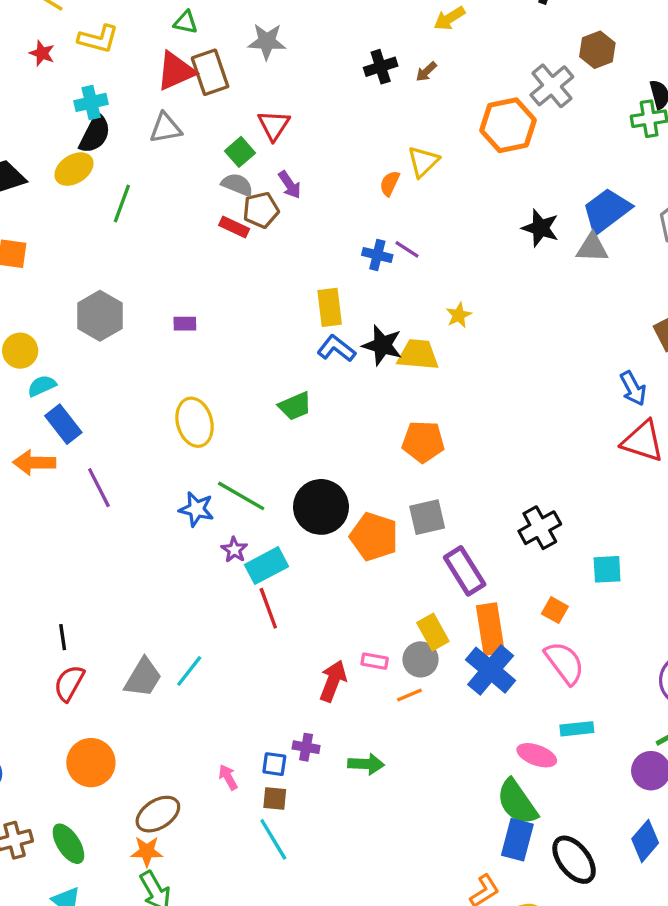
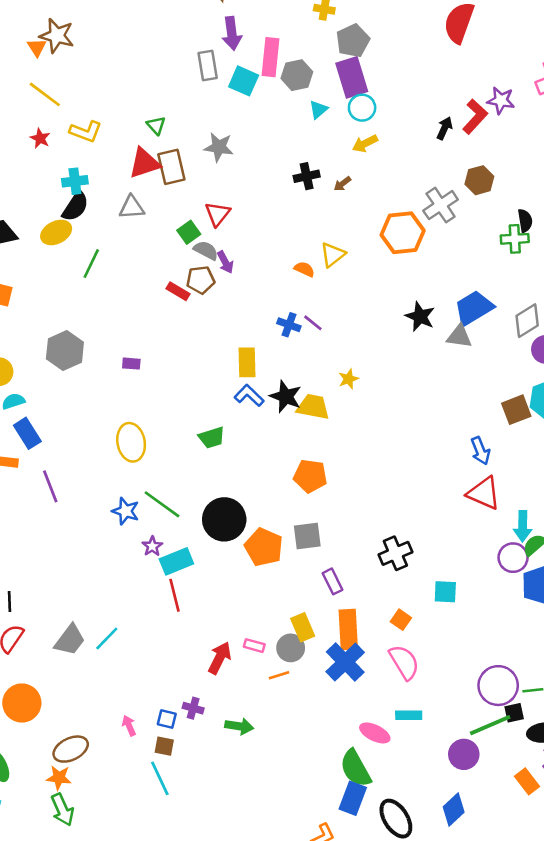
green triangle: (186, 22) -> (156, 125), turned 30
orange semicircle: (390, 183) -> (304, 269), turned 84
gray semicircle: (237, 185) -> (206, 250), moved
purple rectangle: (465, 571) -> (333, 581), size x0.7

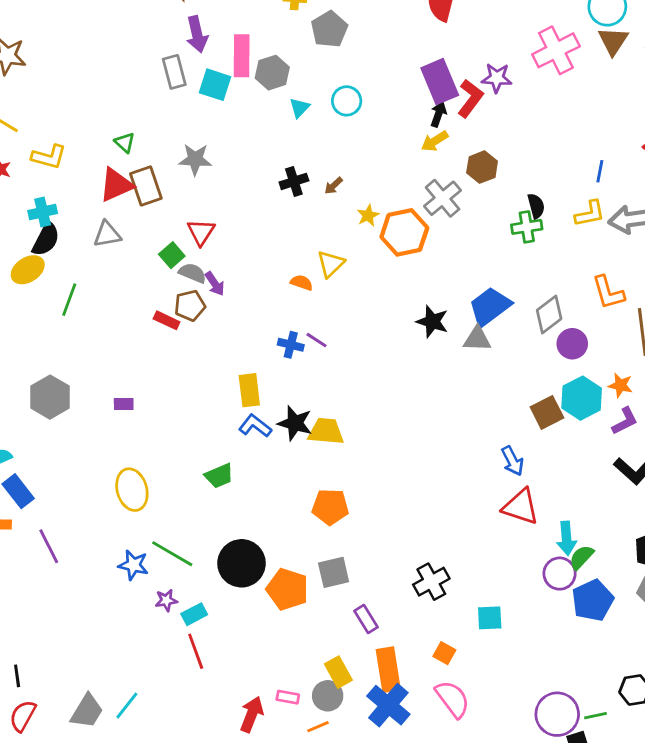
purple rectangle: (352, 77) -> (440, 82), moved
yellow arrow: (365, 144) -> (435, 141), moved
yellow star: (348, 379) -> (368, 215), moved
purple star: (152, 546) -> (166, 600), turned 30
cyan rectangle: (176, 561) -> (194, 614), size x0.7

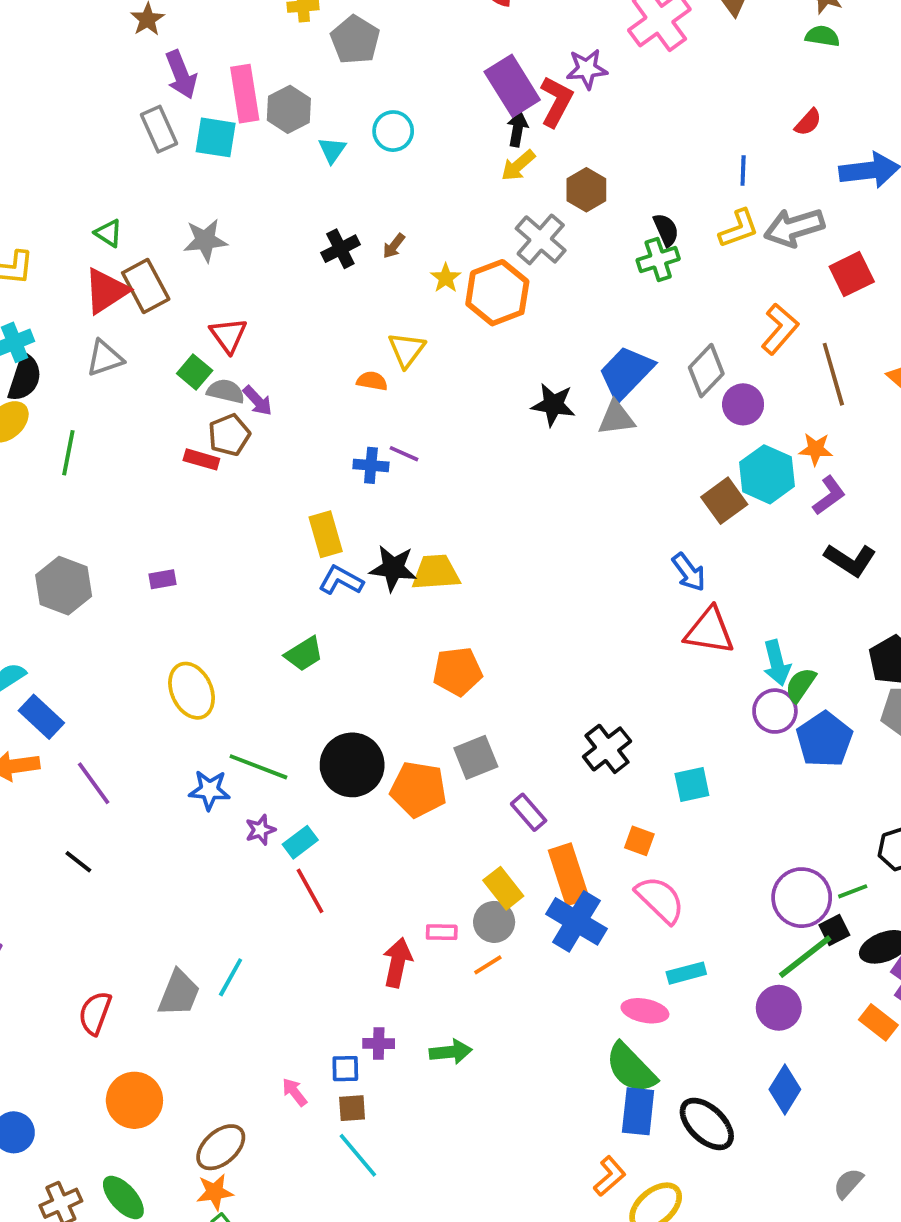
orange L-shape: (608, 292) -> (780, 329), turned -114
black line: (17, 676) -> (78, 862), moved, turned -35

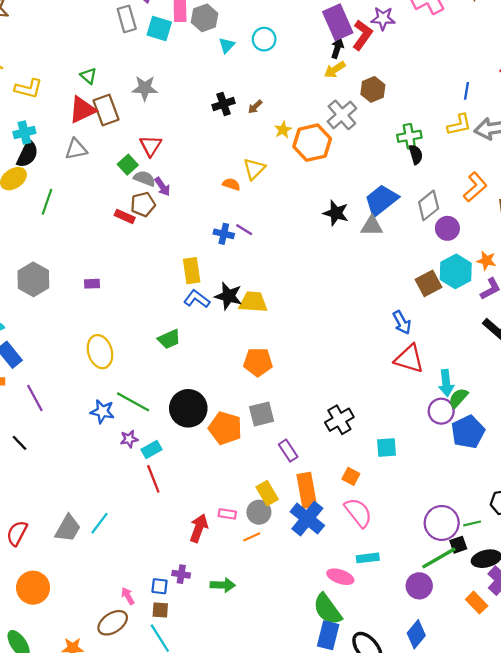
black semicircle: (666, 230) -> (416, 154), moved
brown ellipse: (221, 1147) -> (113, 623), moved

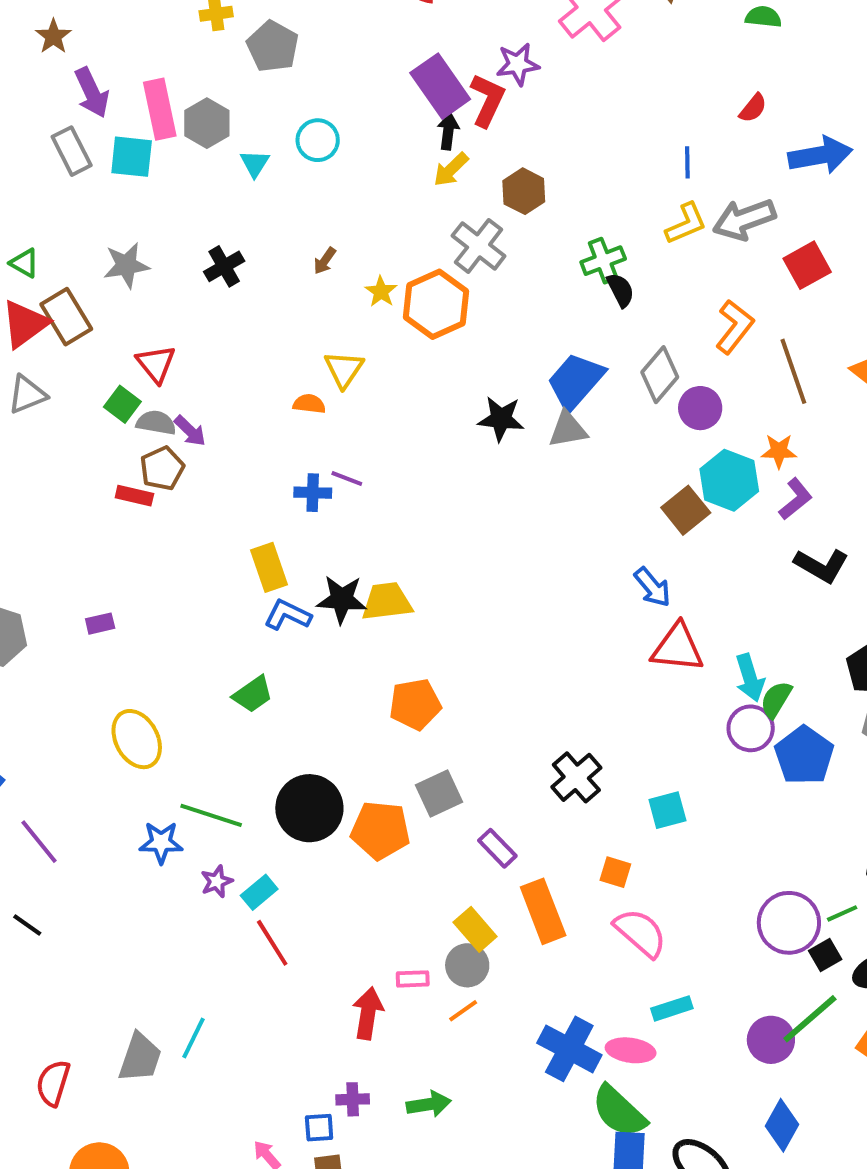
black cross: (224, 104) -> (224, 266), moved
blue cross: (307, 519) -> (569, 1049), moved
green line: (439, 558) -> (810, 1019), moved

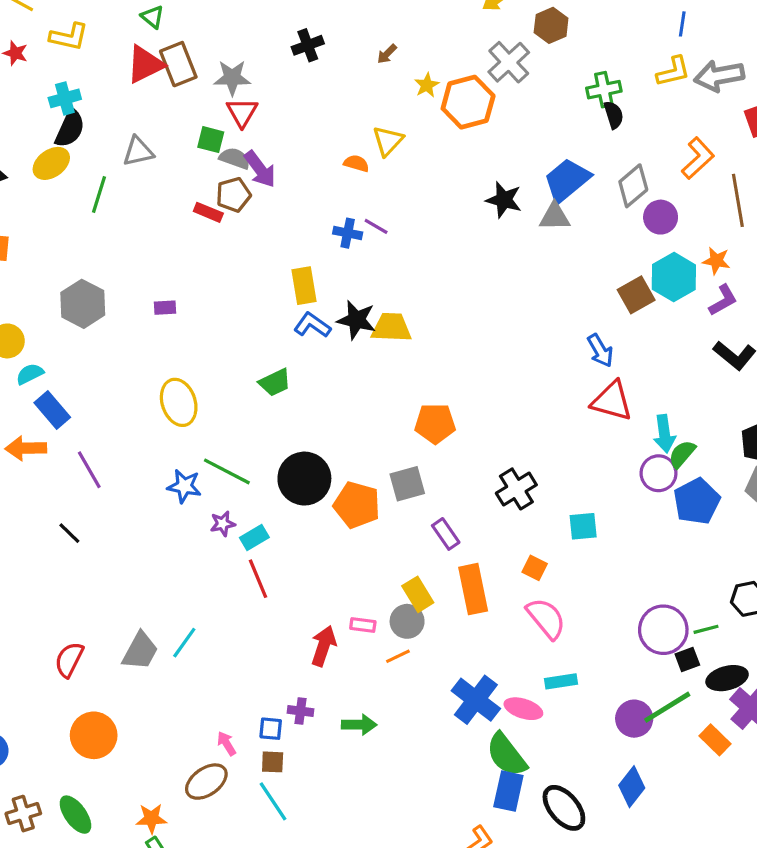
gray star: (126, 265) -> (232, 78), moved
gray triangle: (27, 395) -> (138, 151), moved
green square: (122, 404) -> (211, 140), turned -32
purple arrow: (190, 431) -> (260, 169), size x1.4
orange pentagon: (415, 704) -> (435, 423), moved

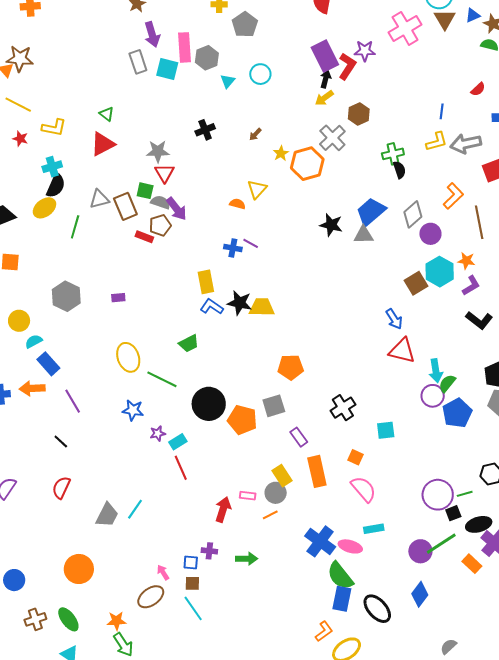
brown rectangle: (178, 64) -> (125, 206), moved
green line: (227, 471) -> (162, 379), moved
red semicircle: (69, 660) -> (61, 488), moved

